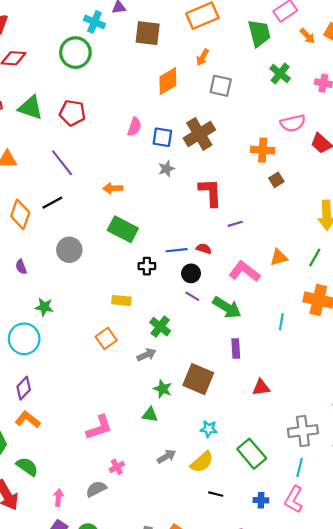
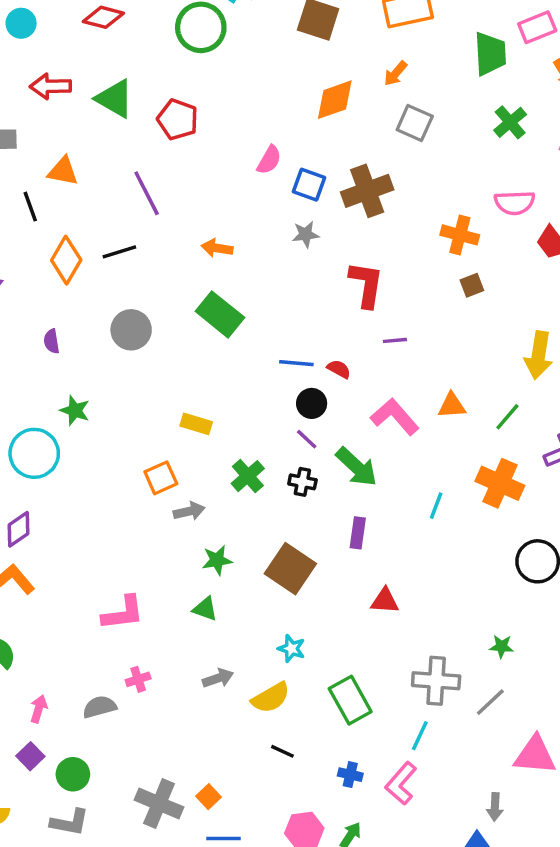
black cross: (147, 266) -> (302, 482), moved
gray arrow: (146, 355) -> (189, 511), moved
green star: (163, 389) -> (217, 560), moved, turned 30

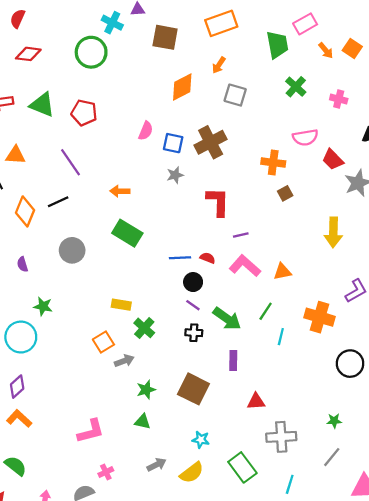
pink L-shape: (395, 417) -> (245, 266), moved
green line: (507, 417) -> (266, 311), moved
green cross: (248, 476) -> (144, 328), moved
gray cross: (436, 681) -> (281, 437), moved

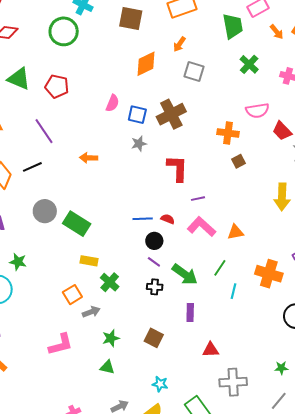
green rectangle: (127, 233) -> (77, 224), moved
brown square: (193, 389) -> (154, 338), size x0.7
pink L-shape: (91, 431) -> (61, 344), moved

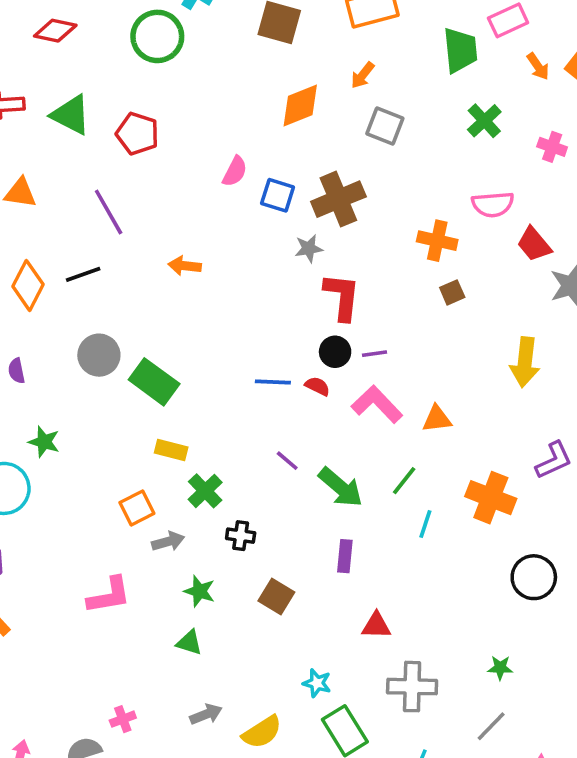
gray star: (139, 144) -> (309, 249), moved
black circle: (154, 241) -> (335, 352), moved
black cross: (155, 287) -> (241, 536), moved
green star: (111, 338) -> (199, 591), turned 30
cyan star: (160, 384) -> (317, 683), moved

